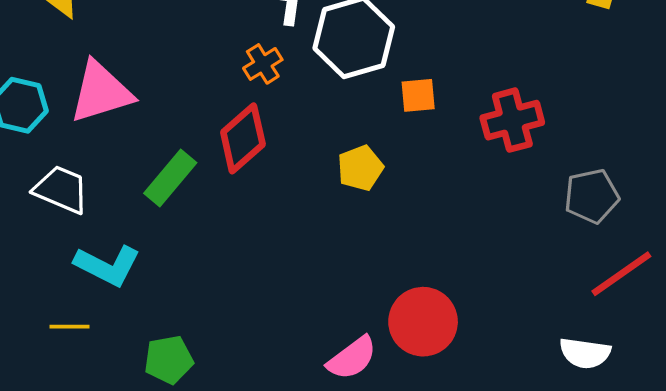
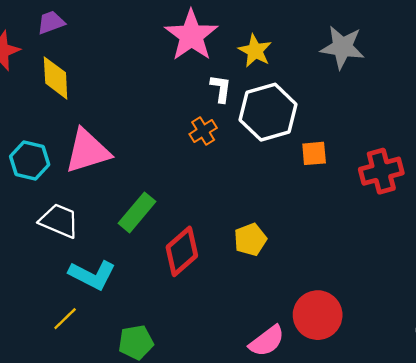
red diamond: (243, 138) -> (182, 251), moved
yellow pentagon: (360, 168) -> (250, 240), moved
yellow line: (69, 327) -> (65, 319), turned -44

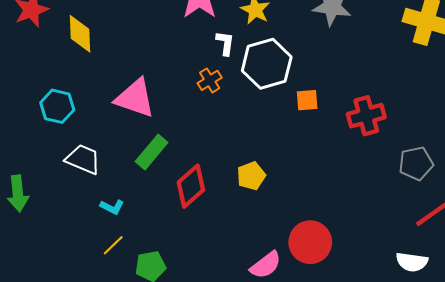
pink triangle: (87, 151) -> (135, 98), moved, turned 36
cyan L-shape: (92, 275) -> (112, 207), size x0.6
yellow line: (65, 319) -> (113, 245), moved

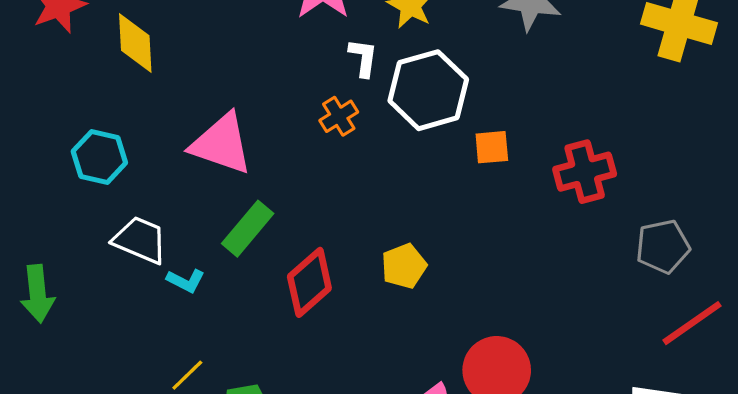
cyan L-shape: (112, 207) -> (186, 281), moved

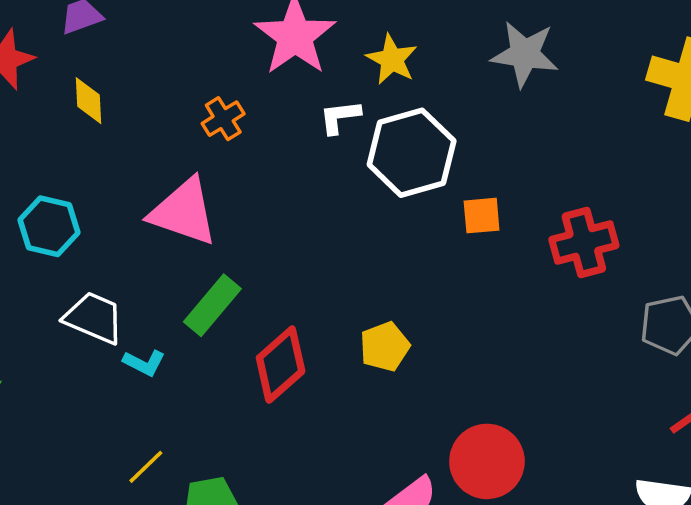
yellow diamond: (135, 43) -> (89, 101), size x0.7
white L-shape: (363, 58) -> (340, 117), turned -105
orange cross: (339, 116) -> (223, 119), moved

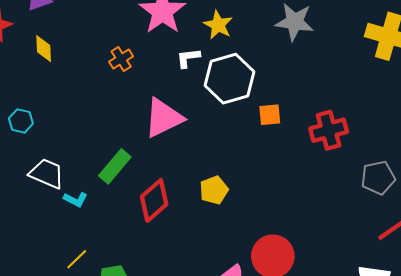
pink triangle: (184, 212) -> (163, 118), moved, turned -45
cyan hexagon: (49, 226) -> (21, 121), size x0.7

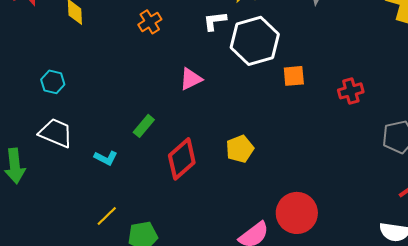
pink triangle: (163, 118) -> (191, 79), size x0.6
red cross: (329, 130) -> (351, 91), size x0.7
green rectangle: (115, 166) -> (144, 126), size x0.7
white trapezoid: (47, 174) -> (56, 133), moved

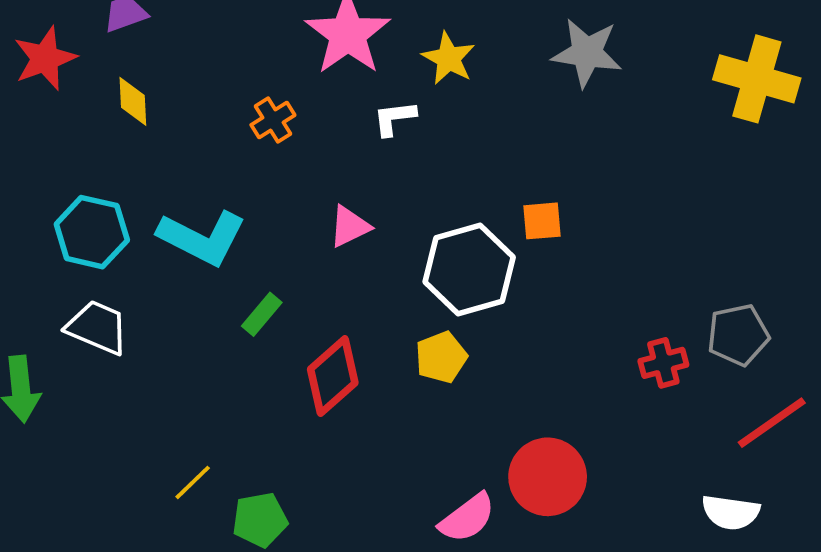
white hexagon: (255, 41) -> (469, 269), moved
cyan hexagon: (53, 82) -> (92, 232), size x1.6
red cross: (351, 91) -> (663, 363), moved
cyan L-shape: (106, 158) -> (202, 238), moved, size x2.0

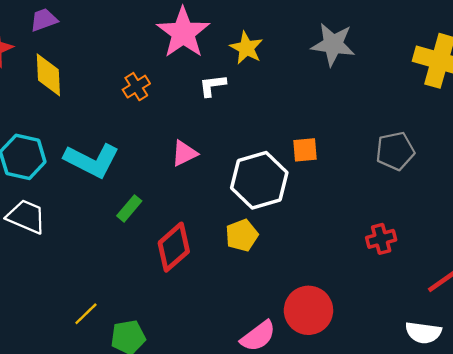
yellow diamond: (133, 101) -> (48, 75), size x1.4
gray pentagon: (738, 335) -> (395, 151), moved

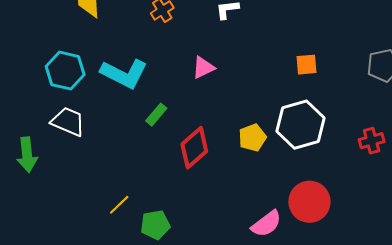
white hexagon: (259, 180) -> (300, 125), moved

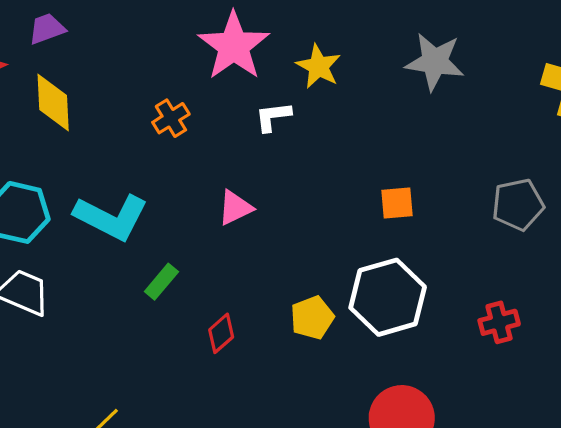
red diamond: (194, 148) -> (221, 333), size x0.6

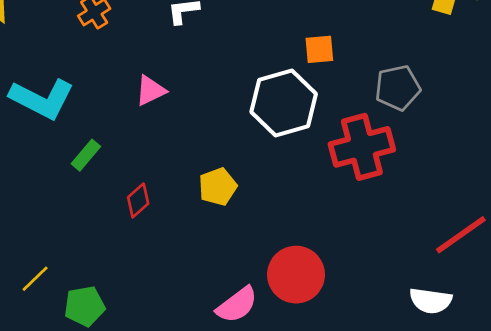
orange square: (397, 203) -> (319, 49), moved
white hexagon: (388, 297) -> (284, 103), moved
red cross: (499, 322) -> (362, 147), moved, size x1.8

